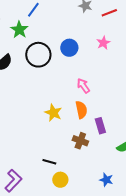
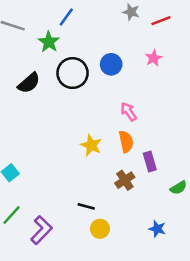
brown cross: (80, 141) -> (125, 180), turned 35

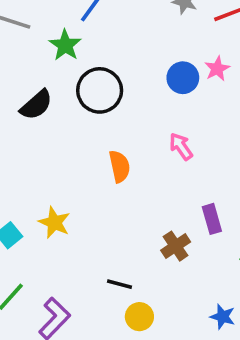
blue circle: (111, 64) -> (183, 78), moved
orange semicircle: (126, 142) -> (120, 166), moved
yellow star: (91, 145) -> (54, 223), moved

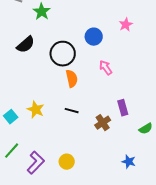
blue circle: (183, 78) -> (94, 37), moved
black circle: (100, 90) -> (63, 54), moved
black line: (120, 284) -> (72, 111), moved
yellow circle: (139, 317) -> (67, 162), moved

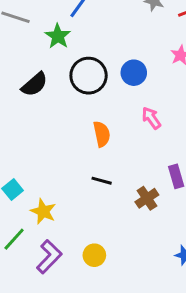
black circle: (63, 54) -> (89, 76), moved
yellow star: (36, 110) -> (43, 211), moved

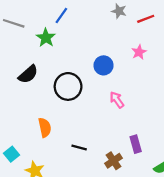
black circle: (89, 76) -> (68, 86), moved
orange semicircle: (102, 134) -> (45, 128), moved

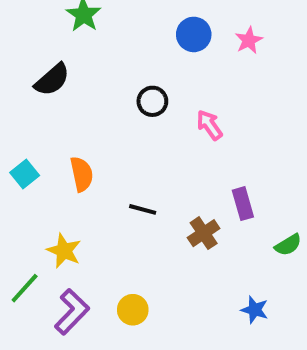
blue circle: (103, 65) -> (194, 34), moved
black circle: (68, 86) -> (152, 101), moved, size x0.6
cyan square: (11, 154) -> (25, 174), moved

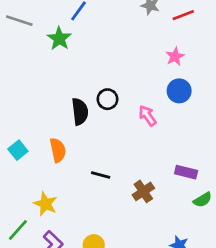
blue circle: (194, 34) -> (179, 91), moved
black semicircle: (52, 80) -> (80, 112), moved, turned -56
purple rectangle: (243, 204) -> (186, 172), moved, turned -60

